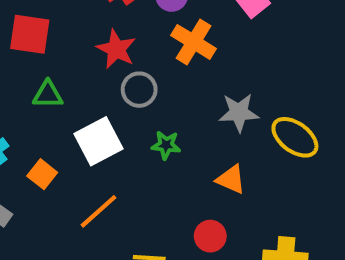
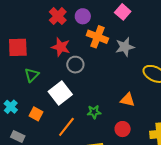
green triangle: (48, 95) -> (32, 75), turned -35
gray star: (239, 113) -> (125, 47), moved
green star: (166, 145) -> (94, 112), moved

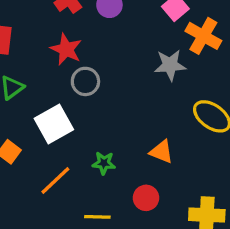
orange cross: (97, 37) -> (203, 36), moved

